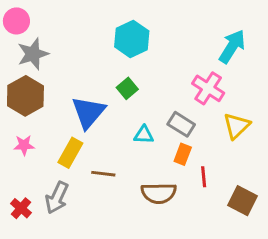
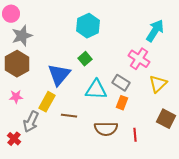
cyan triangle: (144, 135) -> (96, 90), size x1.6
red line: (204, 177) -> (135, 135), moved
gray arrow: (57, 198) -> (31, 122), moved
brown square: (243, 201) -> (166, 119), moved

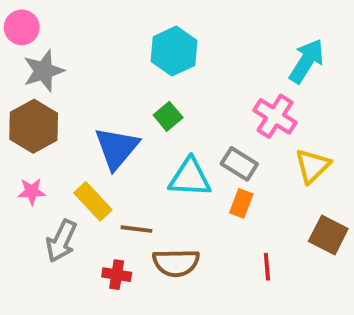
yellow rectangle: (47, 102) -> (93, 201), turned -72
brown semicircle: (106, 129) -> (176, 263), moved
red cross: (14, 139) -> (117, 275), moved, turned -32

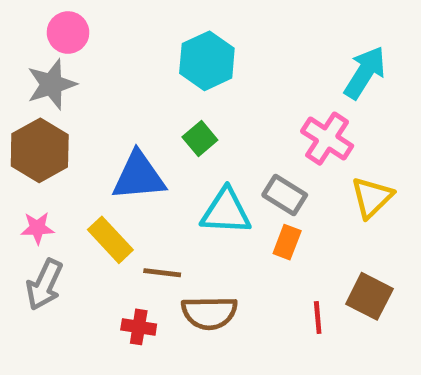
pink circle: (22, 27) -> (68, 33), moved
blue triangle: (117, 148) -> (139, 176), turned 45
brown square: (328, 235) -> (369, 296), moved
gray arrow: (61, 241) -> (44, 285), moved

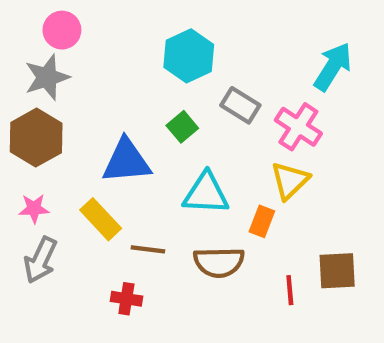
gray rectangle: (285, 195) -> (240, 105), moved
yellow triangle: (372, 197) -> (290, 181), moved
brown square: (369, 296) -> (337, 271), turned -30
brown semicircle: (209, 313) -> (219, 262), moved

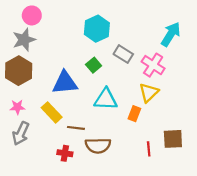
brown semicircle: (219, 262) -> (98, 146), moved

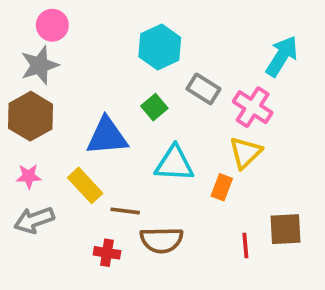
gray arrow: (21, 133) -> (34, 220), turned 45

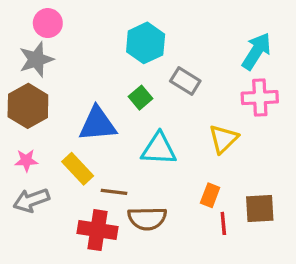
pink cross: (253, 107) -> (260, 98), moved, turned -36
orange rectangle: (222, 187) -> (210, 195), moved
red cross: (107, 253) -> (97, 230), size x1.6

